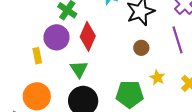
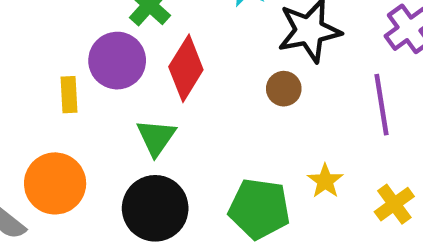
brown circle: (141, 48) -> (284, 89), moved

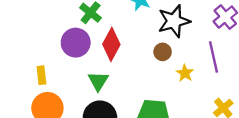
yellow rectangle: (69, 95) -> (41, 75), moved
yellow star: (325, 181) -> (185, 73), moved

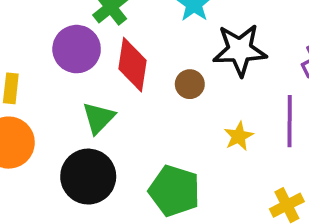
red diamond: (111, 44) -> (133, 65), turned -32
brown circle: (163, 52) -> (190, 84), moved

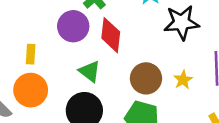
brown circle: (190, 84) -> (146, 78), moved, size x1.6
green triangle: (99, 118) -> (90, 71), turned -35

